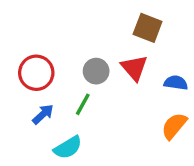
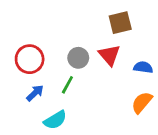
brown square: (148, 28) -> (120, 23), turned -35

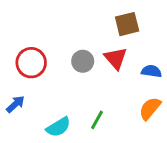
green line: (67, 85) -> (97, 120), moved
blue arrow: (35, 93) -> (15, 104), moved

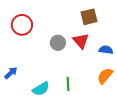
red circle: (31, 63) -> (22, 25), moved
green line: (97, 120) -> (68, 84), turned -32

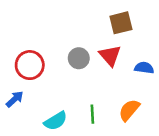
red circle: (22, 25) -> (30, 65), moved
orange semicircle: (105, 76) -> (129, 110), moved

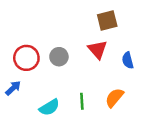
gray circle: (79, 58) -> (59, 57), moved
blue semicircle: (144, 68) -> (128, 60), turned -112

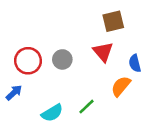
orange semicircle: (114, 98) -> (121, 86), moved
green line: (82, 101) -> (87, 107), turned 49

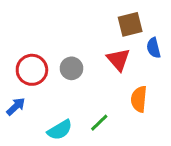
blue semicircle: (135, 63) -> (154, 48), moved
orange semicircle: (121, 86) -> (139, 99), turned -35

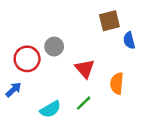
red triangle: (118, 60) -> (85, 69), moved
gray circle: (71, 68) -> (54, 47), moved

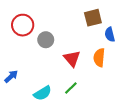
red circle: (27, 59) -> (23, 25), moved
orange semicircle: (117, 83) -> (99, 58), moved

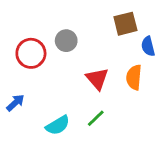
red circle: (23, 25) -> (31, 53), moved
gray circle: (46, 40) -> (66, 41), moved

